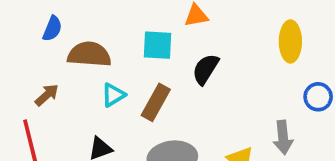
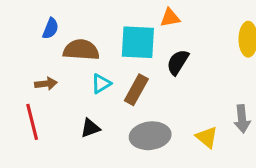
cyan square: (158, 45) -> (138, 42), size x1.4
brown arrow: (47, 95) -> (46, 84), turned 35

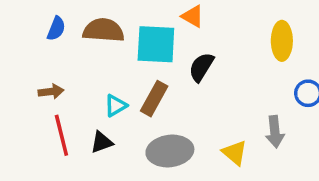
orange triangle: (170, 18) -> (193, 16), turned 40
brown semicircle: (81, 50) -> (103, 30), moved
cyan triangle: (101, 84) -> (116, 106), moved
red line: (32, 122) -> (61, 135), moved

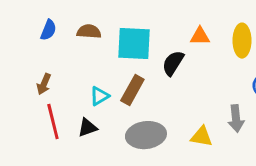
orange triangle: (193, 16) -> (200, 36), moved, turned -30
brown semicircle: (103, 30) -> (89, 32), size x0.7
brown arrow: (51, 92) -> (44, 84), turned 120
yellow triangle: (235, 153) -> (201, 137), turned -30

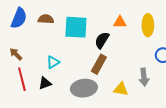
blue semicircle: (48, 30) -> (19, 18), size x1.5
brown arrow: (44, 84) -> (16, 54), turned 112
brown rectangle: (132, 90) -> (99, 64), moved

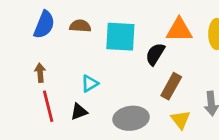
orange triangle: (120, 22) -> (179, 30), size x1.5
brown arrow: (16, 54) -> (40, 73), turned 40
brown rectangle: (99, 64) -> (171, 86), moved
yellow triangle: (121, 89) -> (181, 120), turned 42

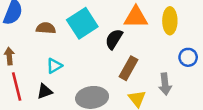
brown semicircle: (80, 26) -> (46, 28), moved
cyan square: (120, 37) -> (82, 23), turned -36

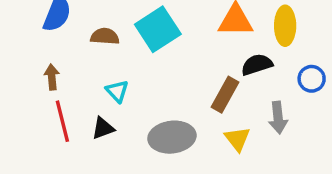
black semicircle: (114, 39) -> (257, 65), moved, turned 40
cyan triangle: (54, 66) -> (117, 91), turned -42

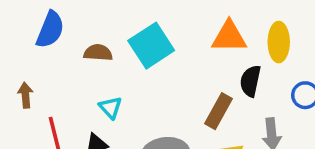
black semicircle: (257, 65) -> (250, 81), turned -60
brown arrow: (52, 77) -> (25, 95), moved

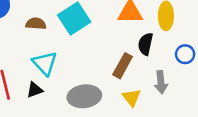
cyan triangle: (110, 108) -> (45, 63), size x1.5

